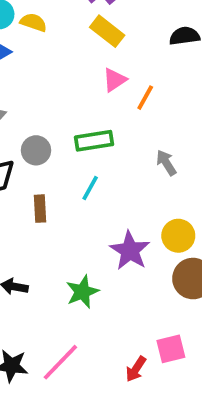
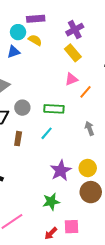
green star: (82, 292) -> (51, 202), moved

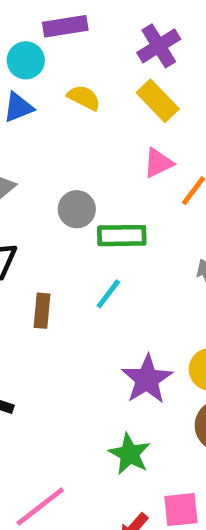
yellow semicircle: (35, 40) -> (84, 98), moved
gray circle: (22, 108) -> (77, 209), moved
green star: (51, 202) -> (129, 454), turned -30

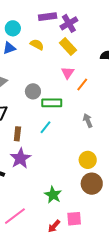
purple rectangle: (65, 26) -> (48, 17), moved
pink triangle: (158, 163) -> (68, 73), turned -32
purple star: (147, 379) -> (20, 158), moved

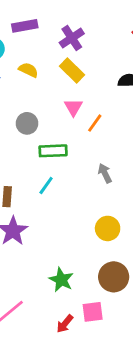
purple rectangle: (48, 17) -> (25, 26), moved
gray circle: (33, 91) -> (27, 123), moved
brown circle: (92, 184) -> (114, 277), moved

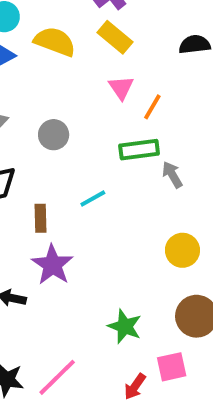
yellow semicircle: (28, 70) -> (55, 42), size x1.5
gray circle: (27, 123) -> (54, 135), moved
green rectangle: (53, 151) -> (139, 150), moved
cyan line: (46, 186) -> (93, 198), turned 30

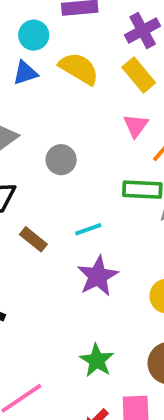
brown rectangle: (41, 218) -> (33, 239), turned -60
purple star: (53, 265) -> (98, 276), moved

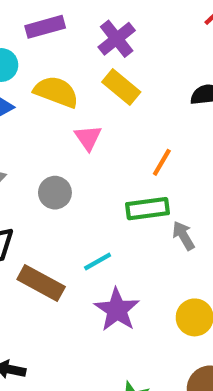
pink triangle: (136, 126) -> (88, 138), moved
brown rectangle: (33, 239) -> (41, 283), size x1.5

